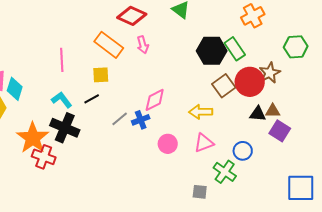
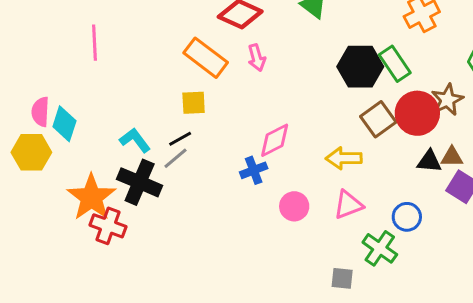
pink line: (62, 60) -> (94, 43), moved
gray line: (120, 119) -> (176, 158), moved

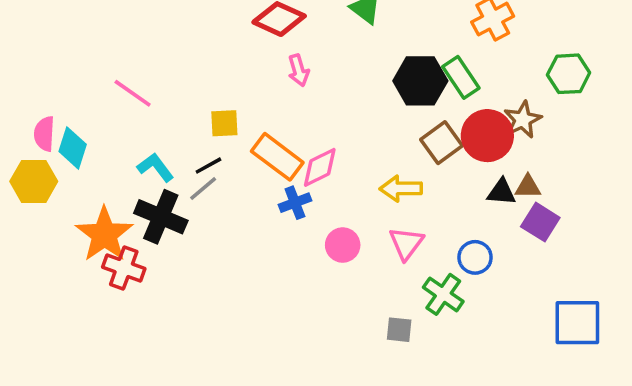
pink line: (94, 43) -> (133, 93), moved, turned -52
orange rectangle: (206, 58) -> (277, 157), moved
pink triangle: (348, 205) -> (406, 243), turned -32

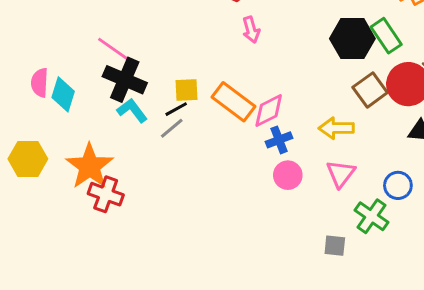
yellow square: (224, 123) -> (186, 90), moved
yellow hexagon: (34, 181) -> (28, 159), moved
blue cross: (295, 203) -> (279, 140), moved
black cross: (161, 217) -> (125, 80), moved

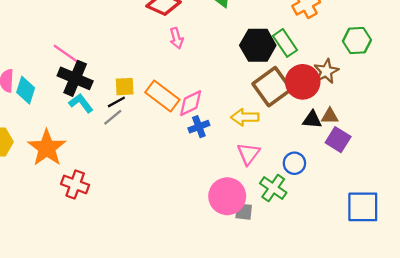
brown square: (370, 90) -> (272, 87), size x1.4
pink circle: (288, 175) -> (227, 196), moved, size x1.6
red cross: (106, 194) -> (75, 184), moved

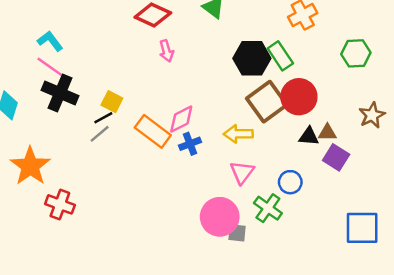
brown star: (326, 71) -> (372, 115), moved
yellow square: (125, 87) -> (112, 102), turned 30
orange rectangle: (162, 96) -> (153, 131), moved
cyan L-shape: (81, 103) -> (50, 41), moved

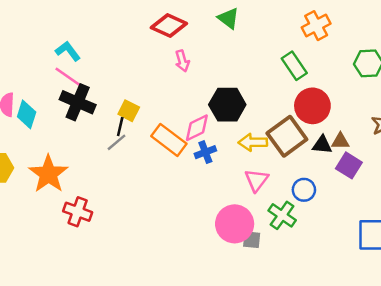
black hexagon: (252, 58) -> (227, 105), moved
brown square: (267, 102) -> (287, 136), moved
black line: (103, 118) -> (120, 127), turned -48

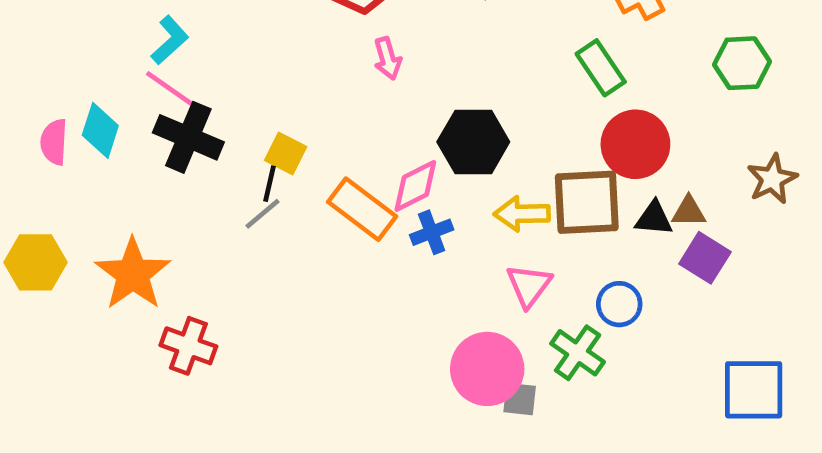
cyan L-shape: (68, 51) -> (170, 40), turned 85
cyan diamond: (27, 114) -> (100, 130), moved
brown square: (287, 136) -> (587, 202), turned 33

